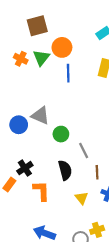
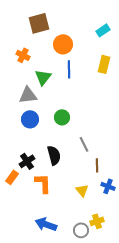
green triangle: (41, 58) -> (43, 77), moved
gray triangle: (40, 115) -> (28, 95), moved, turned -30
blue circle: (19, 125) -> (30, 119), moved
green circle: (61, 134) -> (62, 117), moved
black semicircle: (65, 170) -> (54, 155), moved

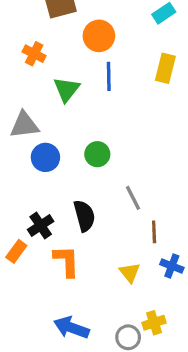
gray triangle: (28, 95) -> (24, 125), moved

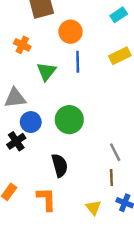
yellow rectangle: (165, 68) -> (120, 56), turned 50
green circle: (97, 154) -> (69, 120), size x1.5
gray line: (133, 198) -> (115, 152), moved
black cross: (41, 225) -> (16, 141), moved

